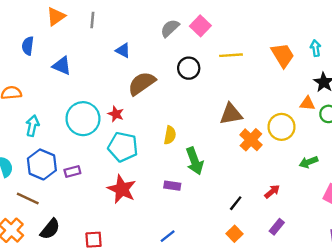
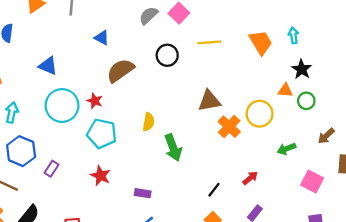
blue triangle: (62, 66) -> (48, 66), moved
purple rectangle: (72, 172) -> (51, 169), moved, turned -42
purple rectangle: (172, 186) -> (143, 193), moved
red star: (122, 189) -> (101, 176), size x0.7

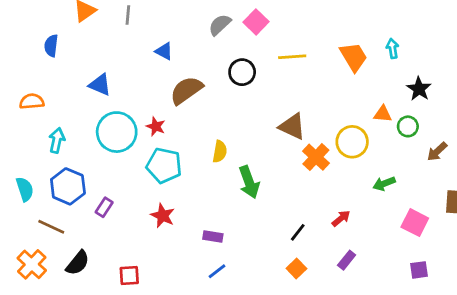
black star: (302, 69) -> (419, 89), moved
brown triangle: (209, 101) -> (292, 126), turned 35
brown arrow: (326, 136) -> (437, 152), moved

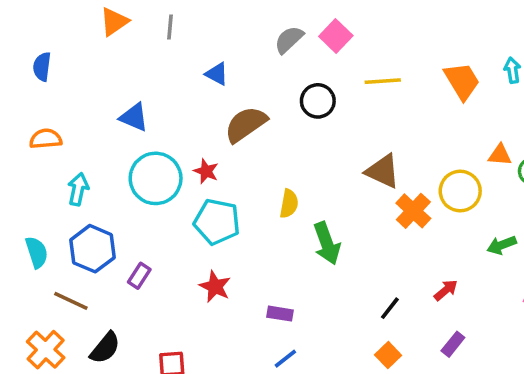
blue semicircle: (51, 46) -> (42, 67), moved

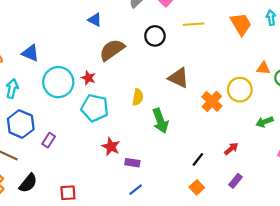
blue triangle: (134, 117) -> (30, 53), moved
brown triangle: (383, 171) -> (179, 78), moved
red star: (215, 287) -> (111, 147), moved

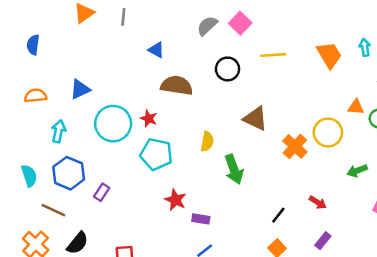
brown semicircle: (112, 50) -> (177, 85), turned 44
blue triangle: (30, 53) -> (80, 89), turned -48
red arrow: (231, 149) -> (318, 202), turned 72

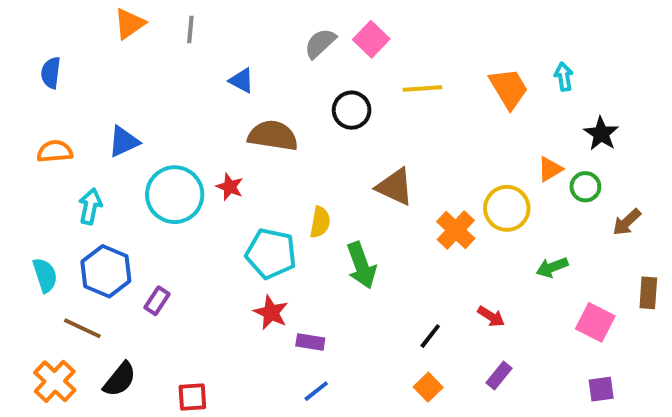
orange triangle: (356, 107) -> (550, 169), turned -36
cyan pentagon: (156, 154) -> (271, 254), moved

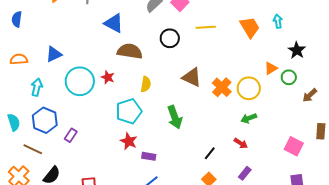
blue triangle: (242, 81) -> (114, 23), size x1.5
yellow semicircle: (320, 222) -> (146, 84), moved
orange cross: (456, 230) -> (222, 87), moved
cyan pentagon: (271, 254) -> (129, 111), turned -30
green arrow: (552, 267) -> (249, 118), moved

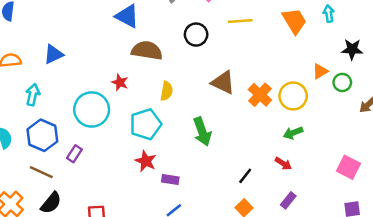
black star: (297, 50) -> (352, 49), turned -30
cyan circle: (80, 81) -> (92, 109), moved
brown line: (33, 149) -> (41, 172), moved

